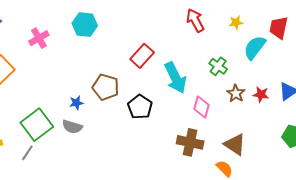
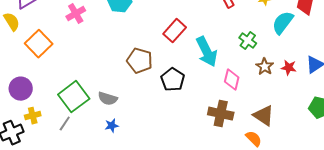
blue star: (76, 103) -> (112, 126), moved

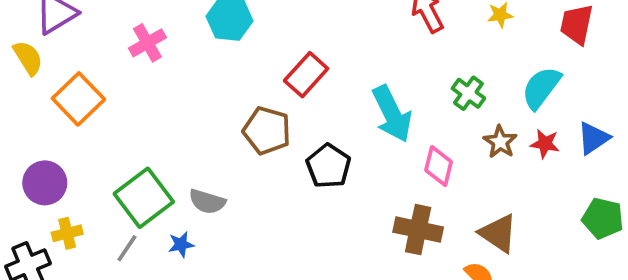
cyan semicircle: (283, 23) -> (541, 88), moved
red rectangle: (175, 31) -> (306, 75), moved
blue star: (112, 126) -> (181, 244), moved

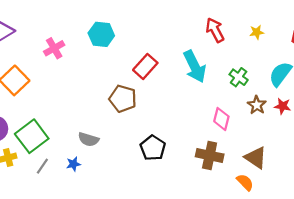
cyan arrow: (392, 114) -> (195, 66), moved
black pentagon: (328, 166) -> (153, 148), moved
green square: (144, 198) -> (32, 136), moved

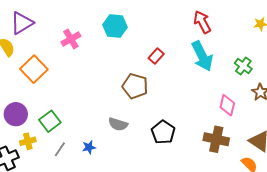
red arrow: (215, 30) -> (202, 22), moved
red rectangle: (145, 66) -> (156, 56), size x0.7
green square: (32, 136) -> (50, 121), size x0.7
gray semicircle: (88, 139) -> (118, 124), moved

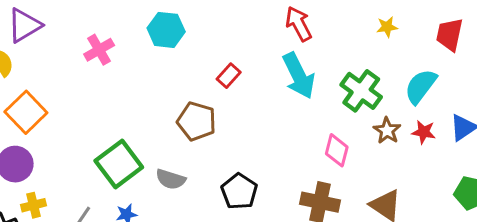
green cross: (243, 66) -> (361, 91), size x1.5
orange square: (34, 69) -> (26, 112), moved
green square: (50, 121) -> (119, 164), moved, size x1.4

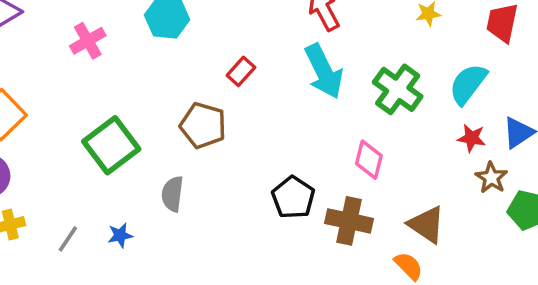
brown star: (387, 131) -> (491, 178), moved
green square: (119, 164) -> (111, 145), moved
gray semicircle: (171, 179) -> (172, 194), turned 80
black pentagon: (239, 191) -> (293, 198), moved

